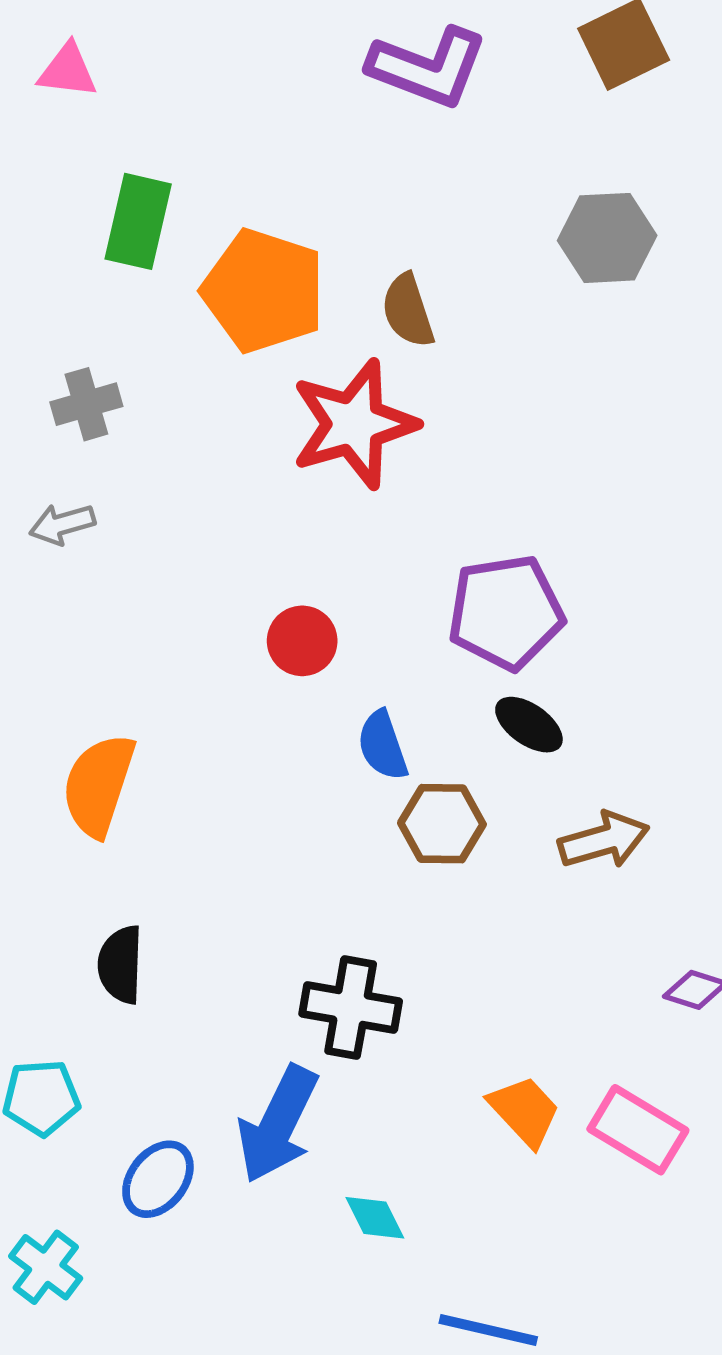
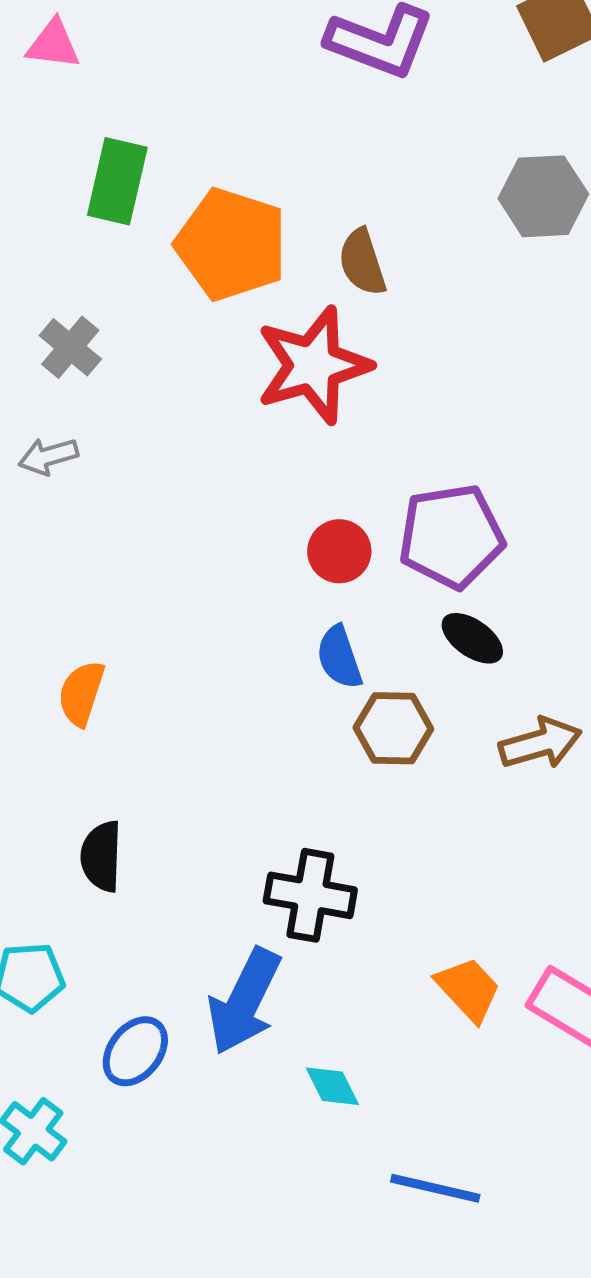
gray cross: (86, 404) -> (70, 347), turned -34
red circle: (302, 641) -> (339, 551), moved
orange semicircle: (98, 785) -> (81, 693), size x0.7

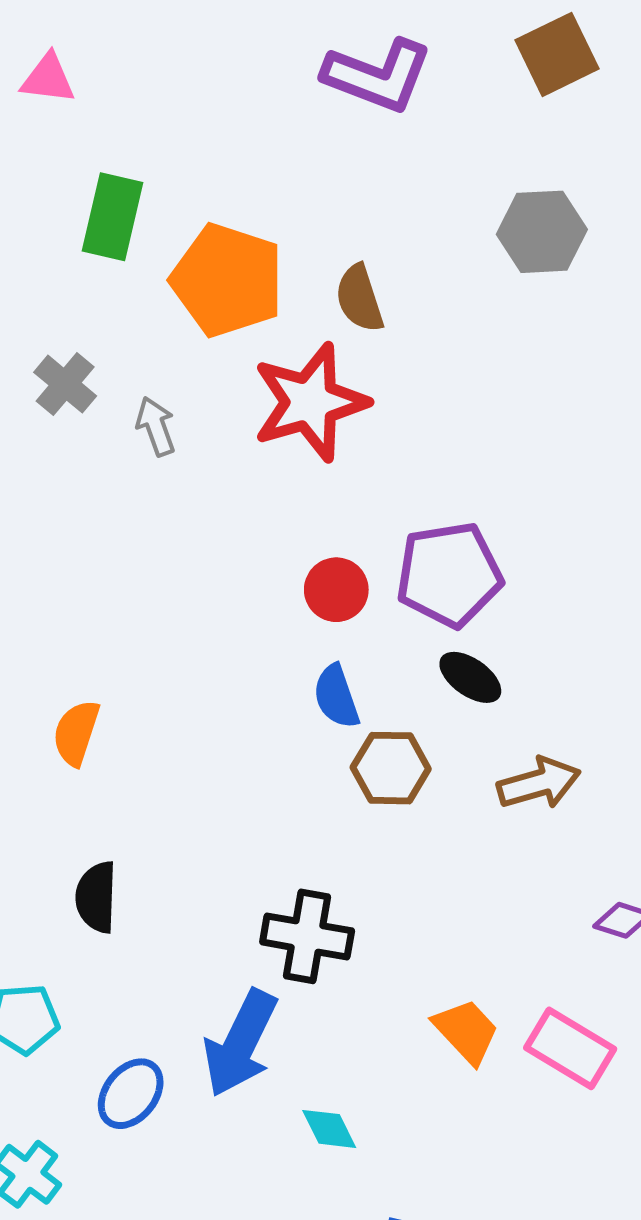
gray arrow: (48, 456) -> (156, 426), moved, turned 86

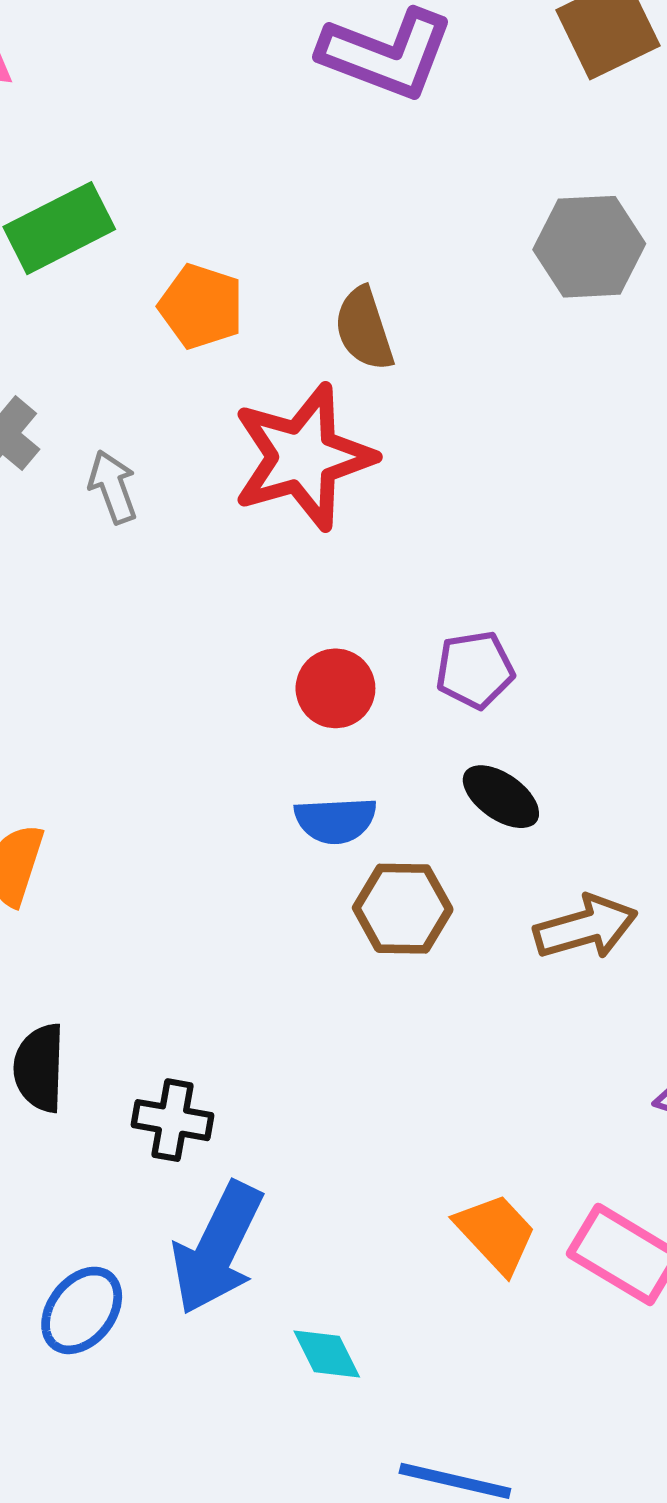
green rectangle: (112, 217) -> (59, 228), turned 50
orange pentagon: (227, 280) -> (201, 306), size x0.6
purple pentagon: (449, 575) -> (475, 670), size x0.6
blue semicircle: (336, 697) -> (335, 820), turned -74
black cross: (307, 936) -> (173, 1120), moved, size x0.7

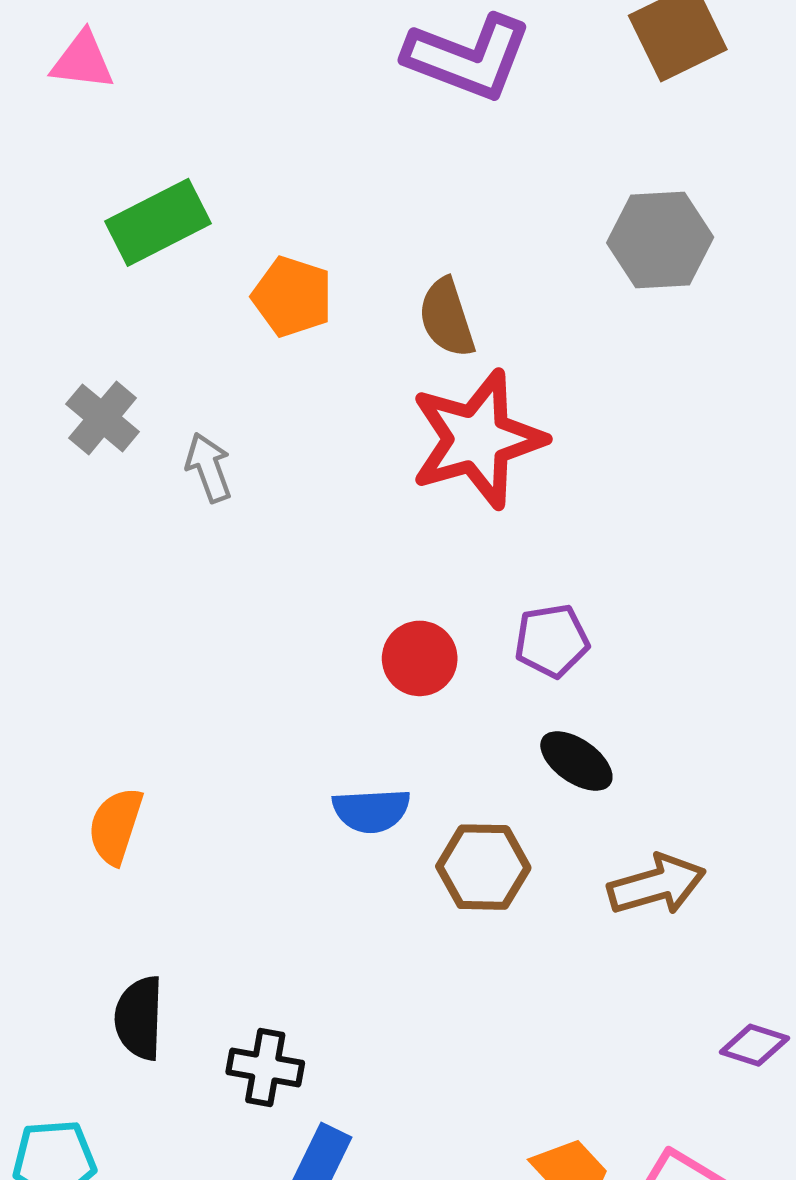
red star: (303, 457) -> (477, 439), moved
blue semicircle: (335, 820) -> (371, 811), moved

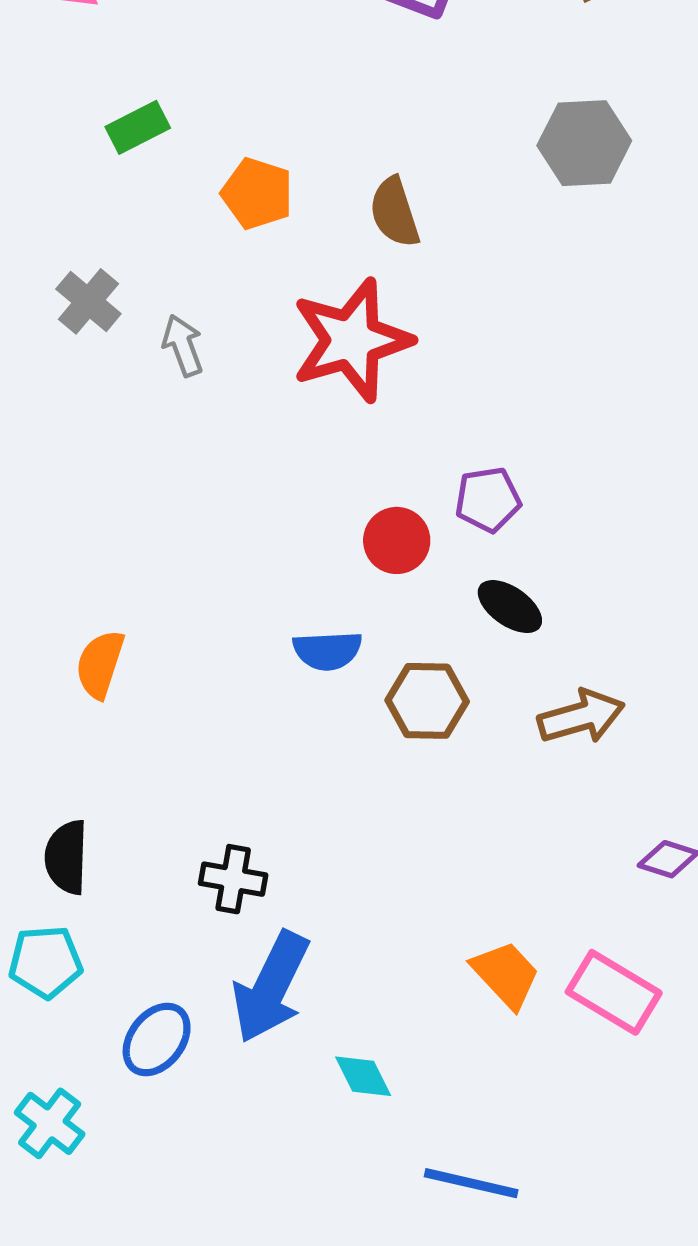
green rectangle: (158, 222) -> (138, 127), size x0.7
red star: (477, 439) -> (352, 340), moved
red circle: (420, 658) -> (397, 540), moved
black semicircle: (139, 1018) -> (66, 857), moved

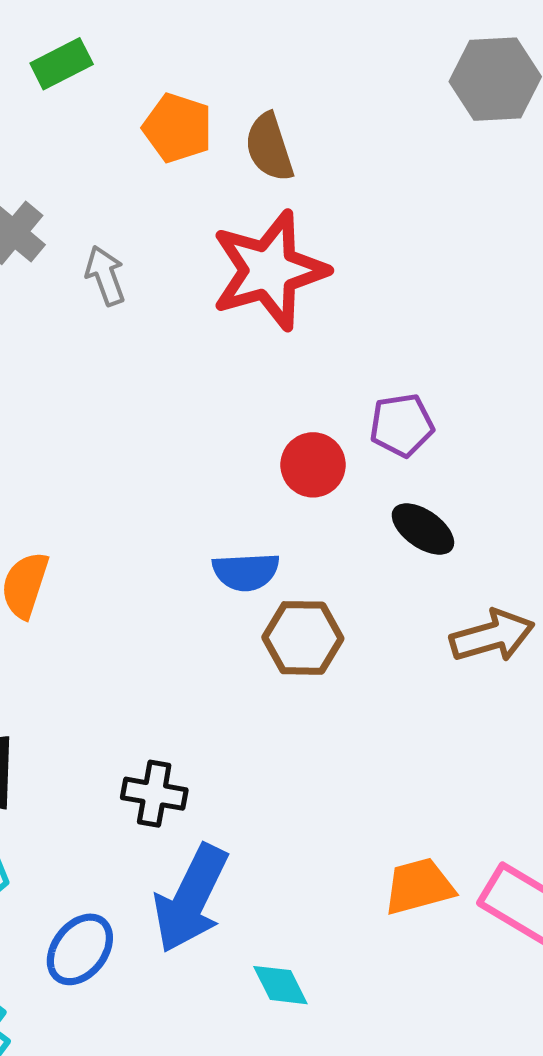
brown semicircle: (395, 212) -> (269, 147), moved
brown hexagon: (427, 701) -> (303, 638), moved
orange trapezoid: (506, 975) -> (419, 886), turned -62

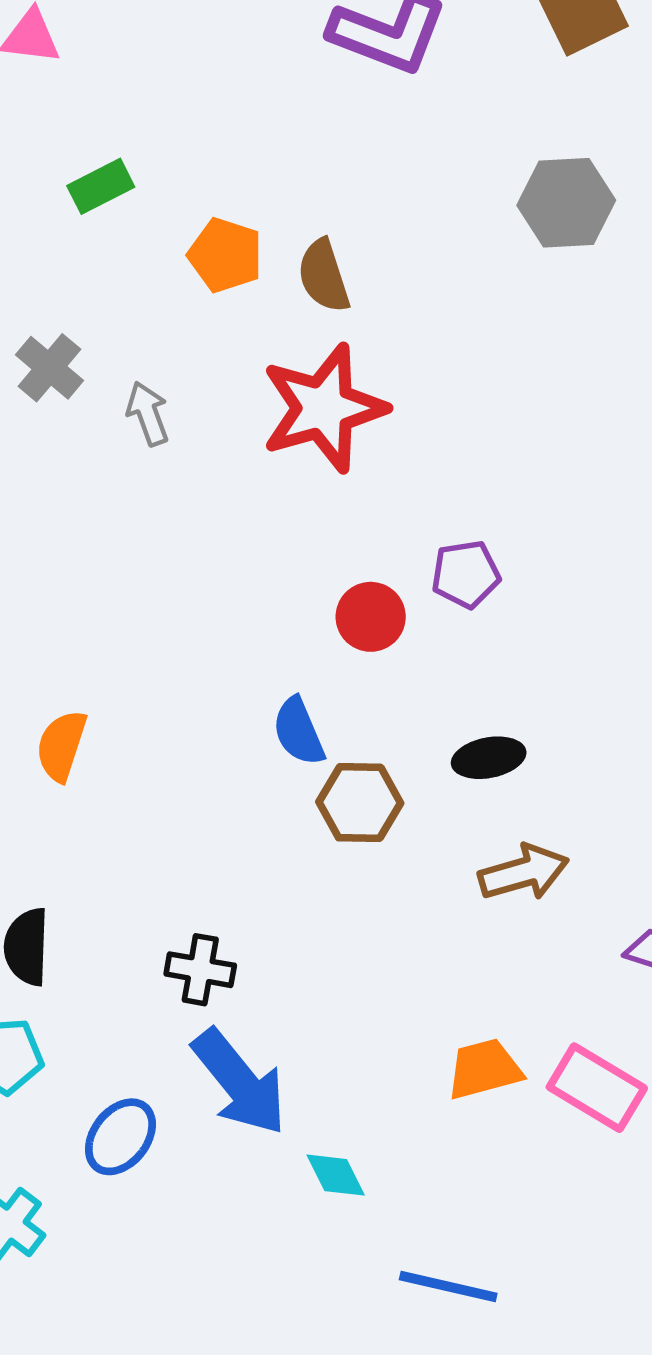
black ellipse: (423, 529) -> (489, 758), moved, turned -46
blue semicircle: (246, 572) -> (299, 732), turned 70
brown arrow: (492, 636) -> (524, 872), moved
blue arrow: (191, 899) -> (240, 1082), turned -65

